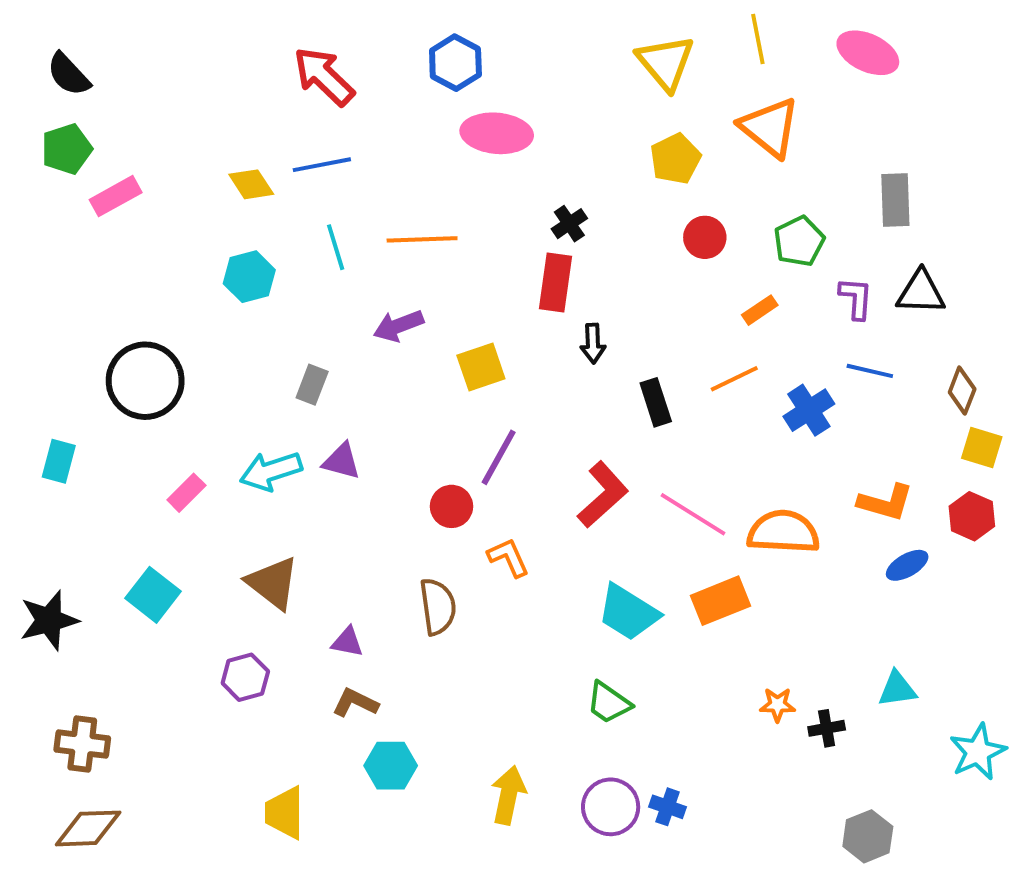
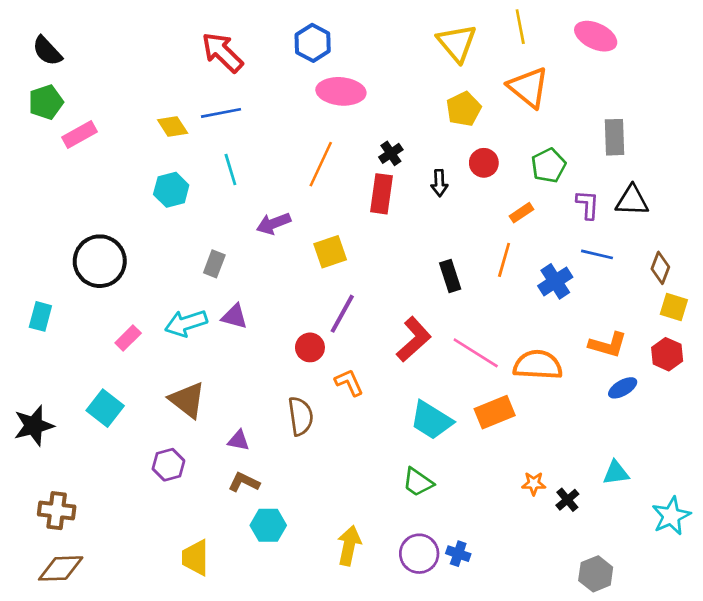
orange line: (422, 239) -> (321, 164), moved, turned -63
black arrow: (593, 343) -> (439, 183), moved
orange line: (734, 379) -> (504, 260), turned -48
black cross: (827, 728) -> (567, 500), turned -30

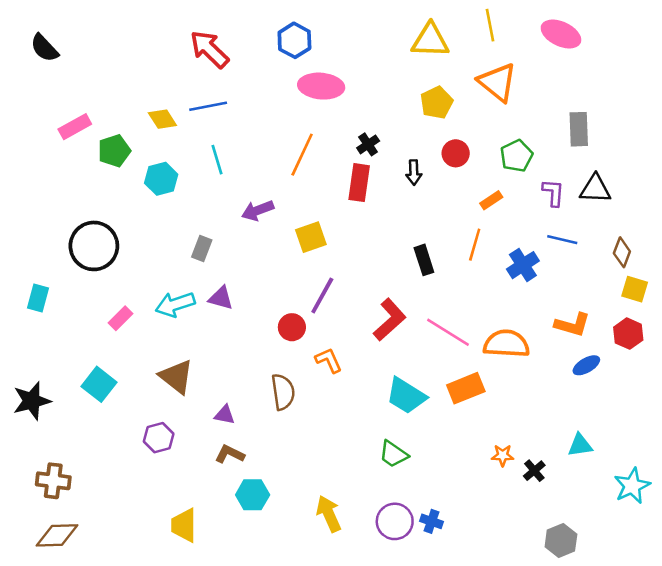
yellow triangle: (457, 43) -> (430, 40), turned -48
green pentagon: (46, 102) -> (114, 151), moved
yellow arrow: (349, 546) -> (329, 514), turned -36

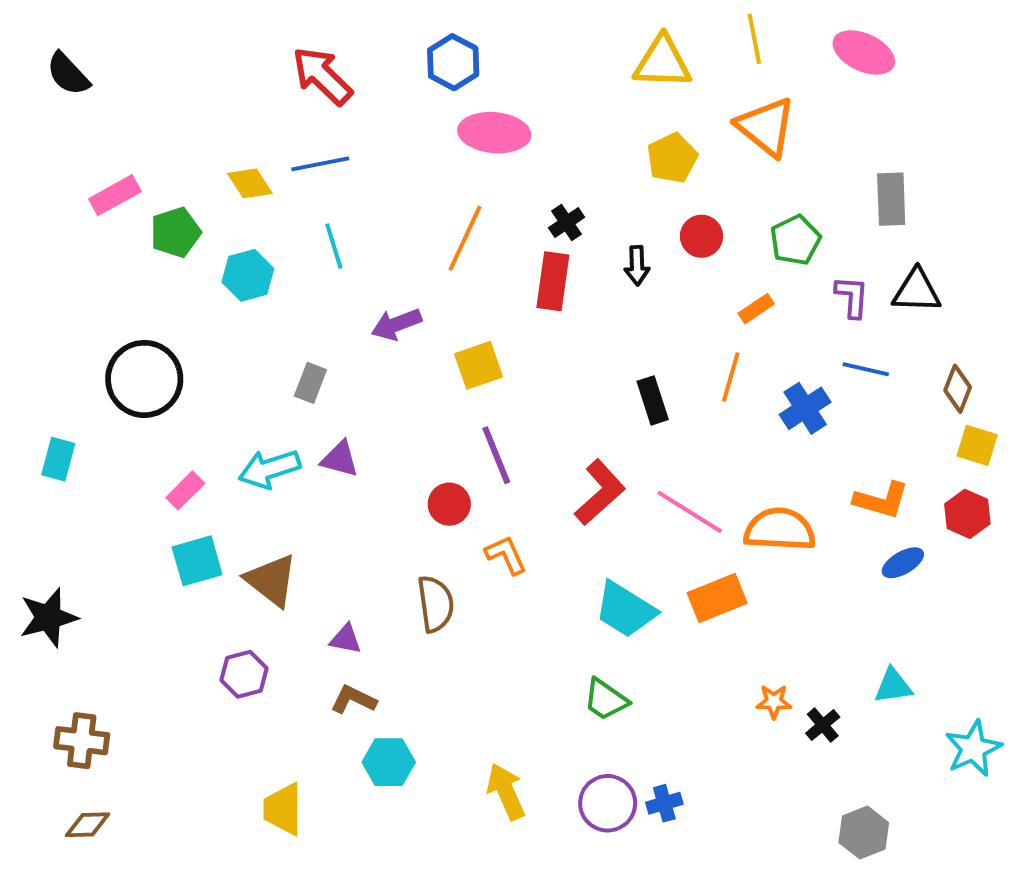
purple line: (322, 295) -> (496, 455), turned -51
cyan square: (99, 384) -> (197, 561), moved, turned 36
blue cross: (432, 521) -> (664, 803), turned -35
brown diamond: (57, 535) -> (88, 825), size x0.7

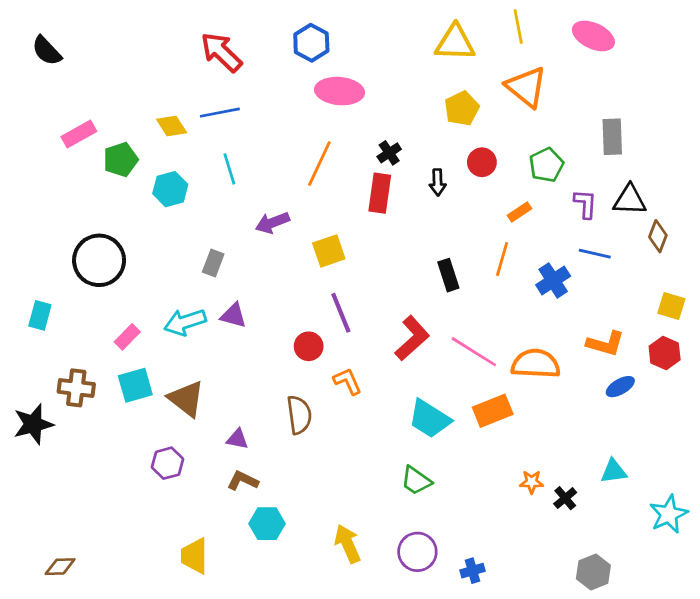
brown diamond: (958, 389) -> (658, 236), moved
brown cross: (82, 741) -> (76, 388), moved
blue cross: (664, 803) -> (473, 571), moved

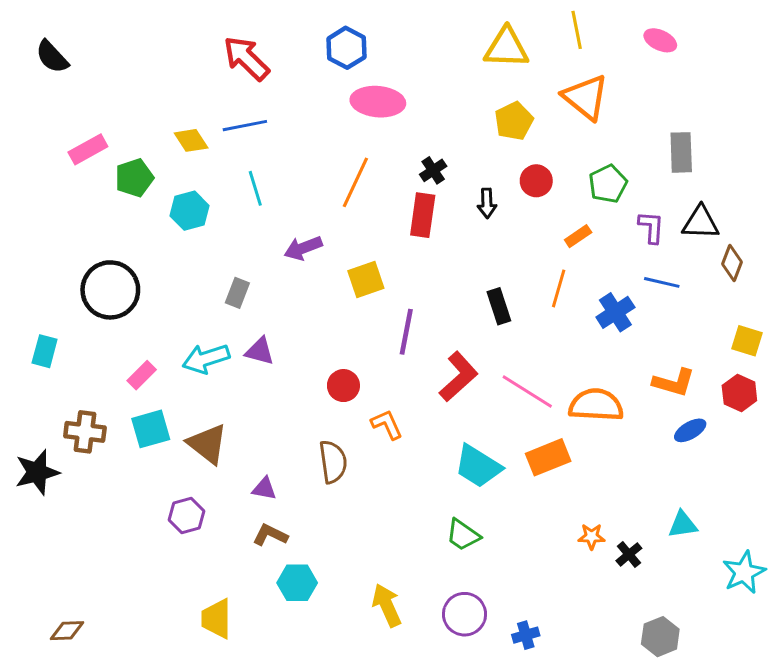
pink ellipse: (593, 36) -> (660, 40), size x0.7
purple line: (341, 313) -> (406, 332), moved, turned 33

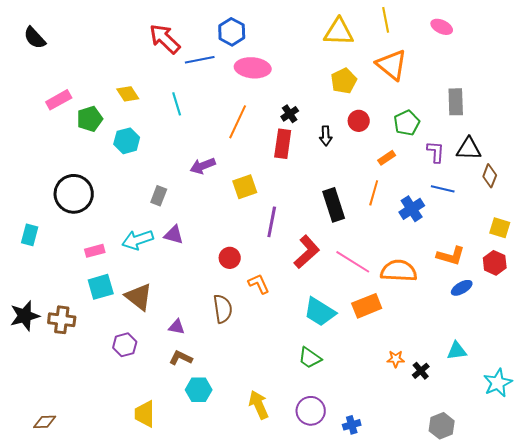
blue line: (245, 126) -> (200, 60), moved
cyan line: (255, 188) -> (177, 104), moved
black rectangle: (499, 306) -> (334, 205), size x1.4
pink rectangle: (142, 375) -> (95, 251), turned 30
brown cross: (85, 432) -> (62, 320), moved

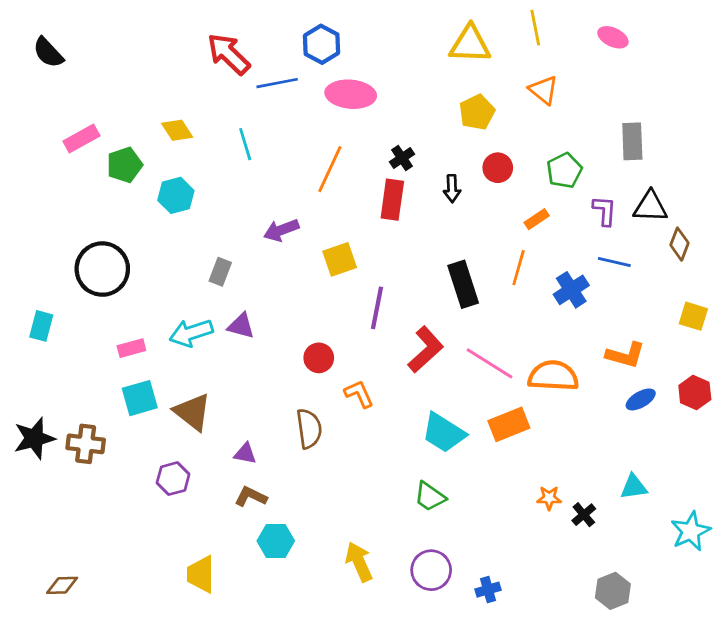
orange triangle: (392, 65) -> (544, 90), size x0.7
red hexagon: (495, 263) -> (695, 393), moved

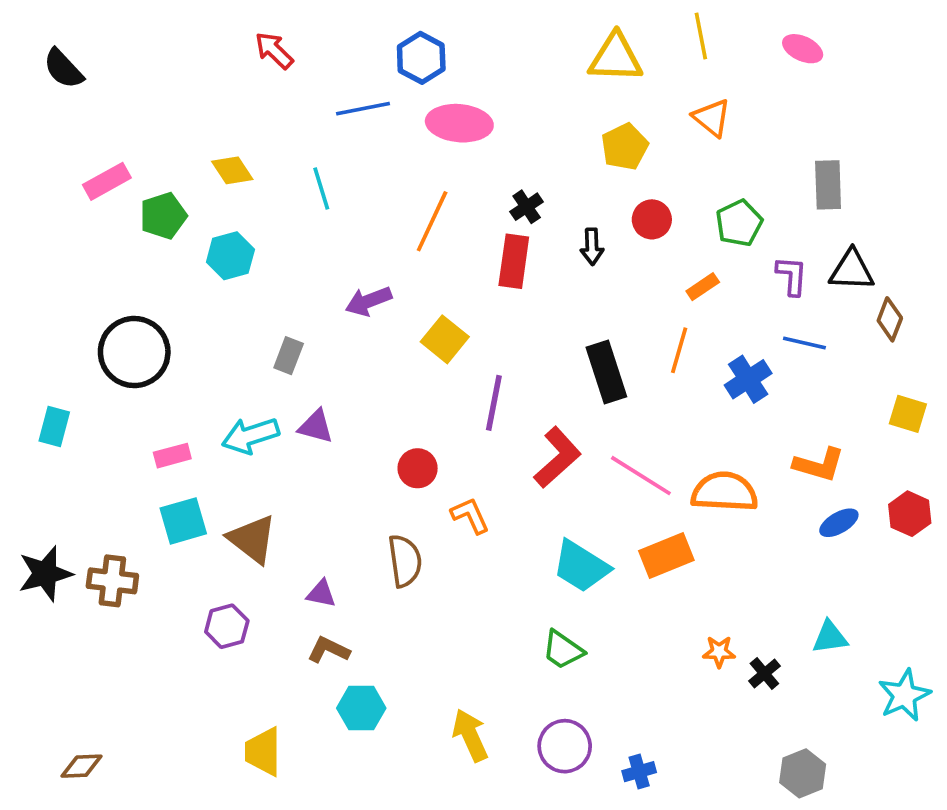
red arrow: (229, 54) -> (274, 51), moved, size x0.7
yellow square: (340, 259) -> (445, 339), turned -32

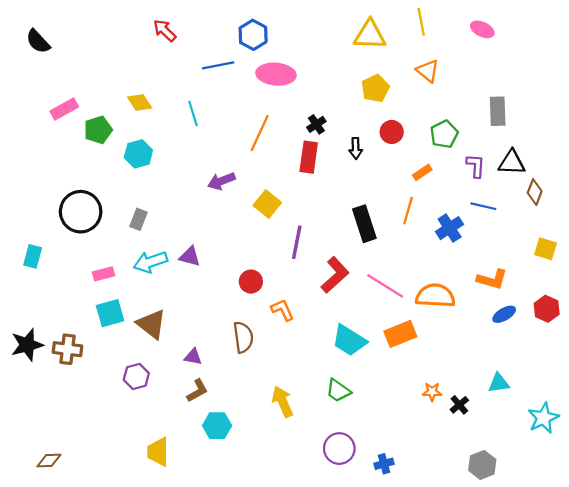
gray rectangle: (289, 356) -> (138, 219), moved
brown L-shape: (329, 650) -> (197, 391), turned 125
yellow arrow: (470, 735) -> (283, 402), moved

